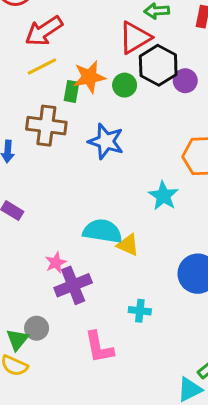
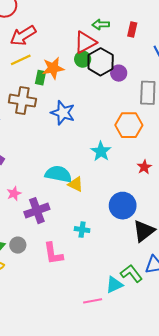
green circle: (125, 85) -> (83, 59), moved
pink star: (56, 263) -> (14, 194), moved
gray circle: (37, 328) -> (18, 245), moved

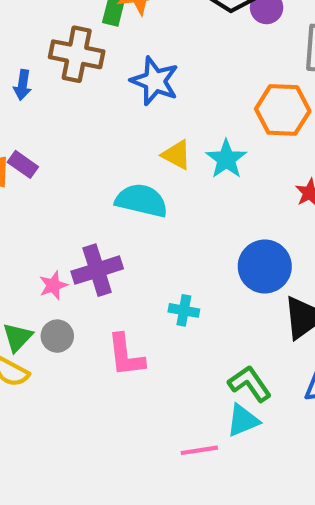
yellow triangle: (76, 184) -> (177, 155), moved
pink star: (14, 194) -> (53, 285), moved
green L-shape: (131, 273) -> (250, 384), moved

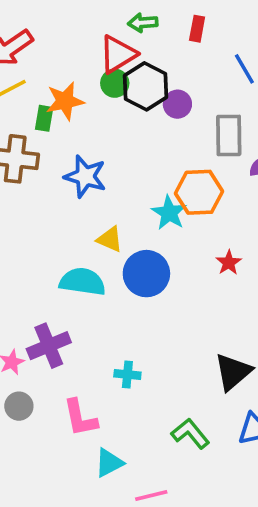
cyan star: (226, 159) -> (169, 213), moved
blue circle: (265, 266) -> (146, 274), moved
cyan triangle: (243, 420) -> (109, 463), moved

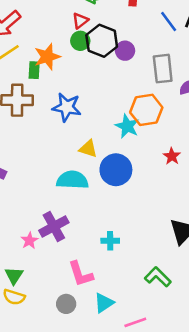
red triangle: (118, 54) -> (80, 21), size x0.6
gray circle: (19, 406) -> (66, 304), moved

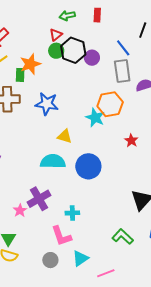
blue line: (169, 22) -> (123, 48), moved
blue circle: (116, 170) -> (88, 166), moved
cyan cross: (110, 241) -> (72, 213), moved

